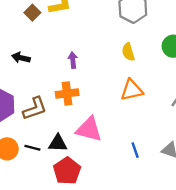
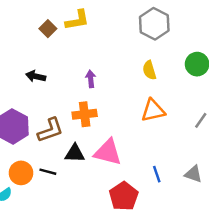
black triangle: (58, 143) -> (75, 153), moved
red pentagon: (67, 171) -> (124, 196), moved

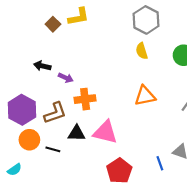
yellow semicircle: (149, 70) -> (142, 51), moved
purple arrow: (91, 79) -> (66, 78), moved, turned 120
orange circle: (21, 173) -> (29, 140), moved
blue line: (157, 174) -> (160, 163), moved

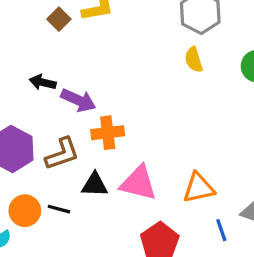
purple arrow: (66, 78) -> (78, 100), size x1.5
orange triangle: (145, 96) -> (199, 188), moved
orange circle: (29, 140) -> (25, 211), moved

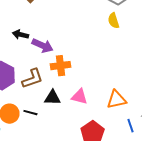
pink triangle: (138, 183) -> (79, 97), size x0.7

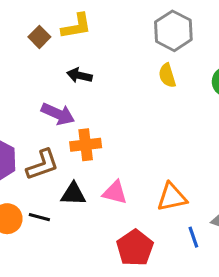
black arrow: (20, 35) -> (79, 75), moved

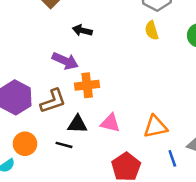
black line: (39, 217) -> (64, 145), moved

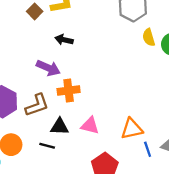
yellow semicircle: (152, 30) -> (149, 37), moved
blue line: (172, 158) -> (148, 149), moved

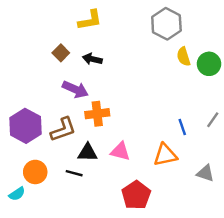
brown square: (35, 11) -> (61, 53), moved
blue line: (148, 149) -> (182, 127), moved

